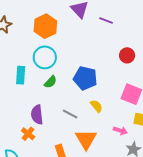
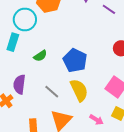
cyan circle: (45, 57) -> (25, 19), moved
yellow semicircle: (96, 106) -> (79, 90), size x1.6

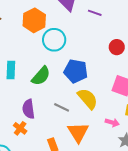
cyan circle: (25, 19) -> (54, 40), moved
green semicircle: (40, 56) -> (41, 76), size x1.5

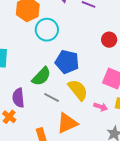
green semicircle: (41, 76) -> (41, 76), moved
pink arrow: (112, 122) -> (101, 107), moved
orange triangle: (78, 132) -> (67, 123), turned 35

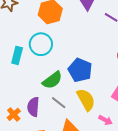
cyan circle: (47, 30) -> (41, 44), moved
purple semicircle: (18, 98) -> (33, 107), moved

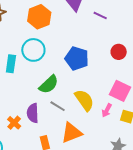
blue pentagon: (80, 70) -> (77, 58), moved
pink arrow: (106, 120) -> (107, 110), moved, turned 96

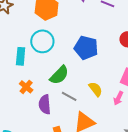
yellow semicircle: (84, 100) -> (96, 89), size x0.7
orange cross: (14, 123) -> (26, 87), moved

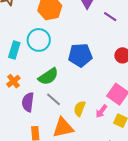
blue pentagon: (86, 48) -> (80, 55), turned -30
yellow semicircle: (96, 89) -> (80, 109), moved, turned -133

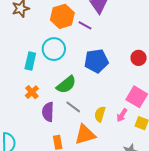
purple line: (110, 17) -> (85, 25), moved

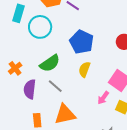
cyan rectangle: (30, 61) -> (18, 13), moved
blue pentagon: (96, 61) -> (82, 42), turned 30
yellow semicircle: (100, 114) -> (84, 69), moved

